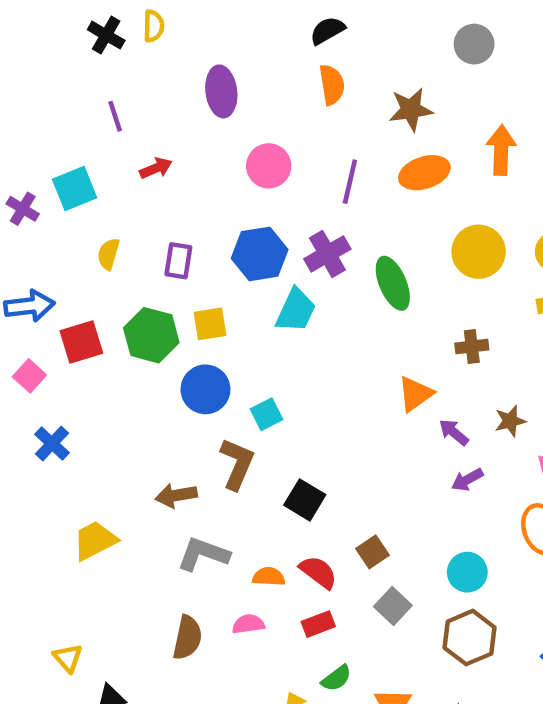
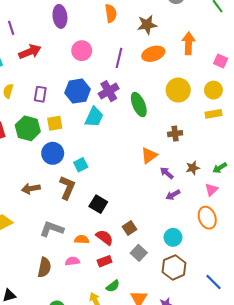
red arrow: (156, 168) -> (30, 52), size x1.5
brown arrow: (176, 495) -> (31, 189), moved

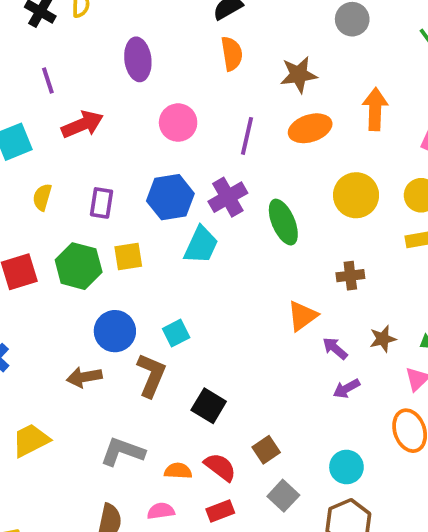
blue circle: (53, 153) -> (115, 331), moved

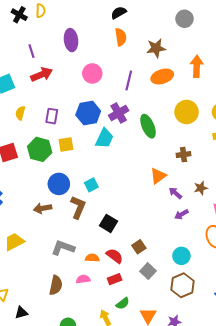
purple line: (48, 80) -> (31, 51), moved

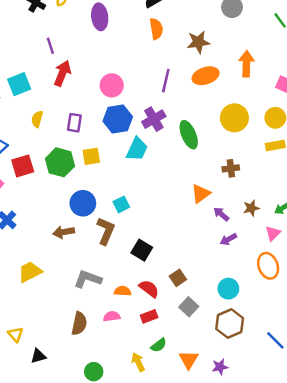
purple ellipse: (71, 40) -> (100, 17), moved
pink circle: (92, 73) -> (112, 85), moved
red arrow: (42, 74) -> (62, 73), turned -45

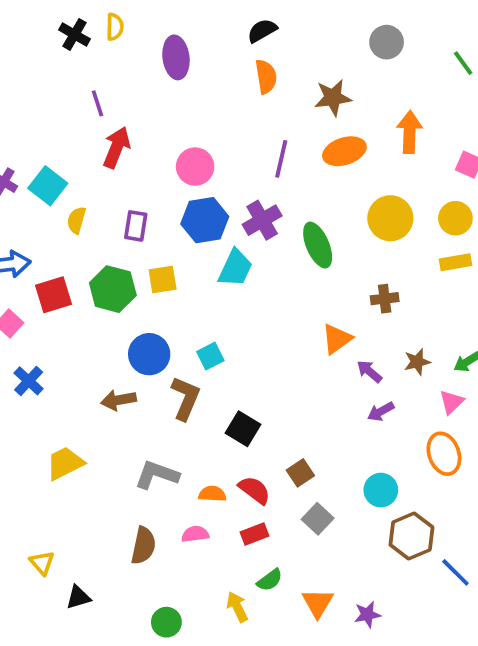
cyan square: (19, 84) -> (48, 186), moved, turned -30
brown hexagon: (230, 324) -> (411, 536), moved

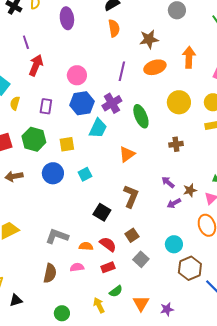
yellow square: (163, 279) -> (67, 144), moved
orange triangle: (337, 339) -> (127, 154), moved
brown star: (417, 362) -> (190, 190), moved
brown L-shape: (186, 398) -> (131, 196), moved
brown arrow: (119, 400) -> (14, 176), moved

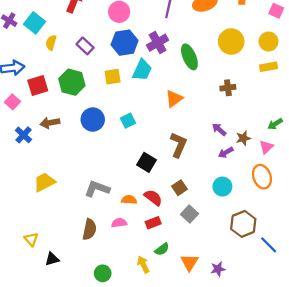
purple rectangle: (46, 106) -> (85, 46), turned -56
yellow square: (67, 144) -> (113, 77), moved
cyan circle: (174, 244) -> (222, 187), moved

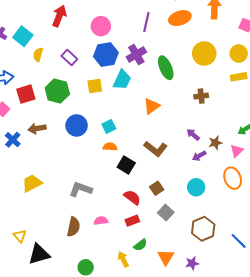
brown L-shape: (178, 145) -> (156, 149), turned 105
orange semicircle: (129, 200) -> (110, 147), moved
brown hexagon: (243, 224) -> (203, 229), moved
black triangle: (52, 259) -> (39, 254), size x1.6

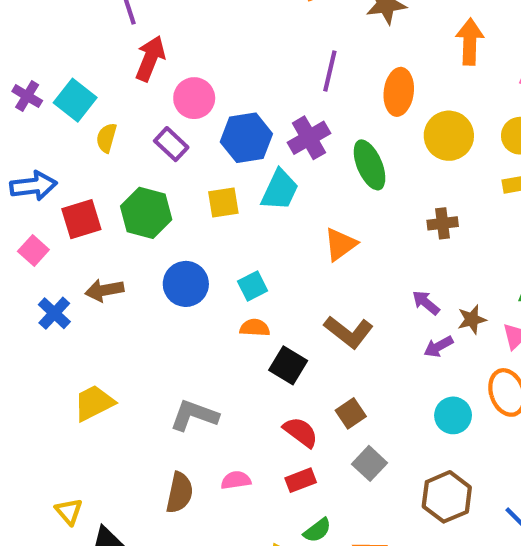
orange ellipse: (180, 18) -> (399, 92), moved, turned -65
pink circle: (101, 26) -> (194, 98), moved
cyan circle: (196, 187) -> (453, 415), moved

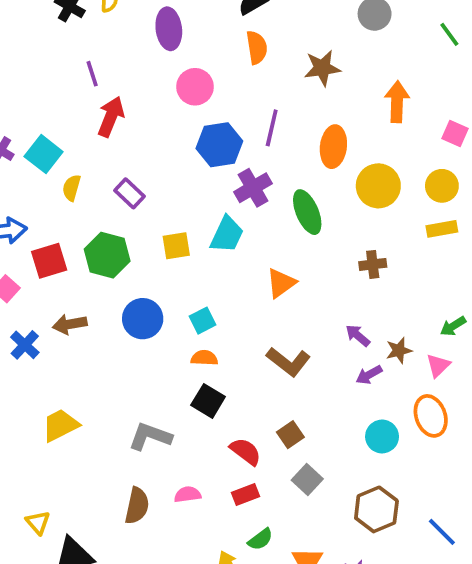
pink circle: (194, 98) -> (195, 87), moved
blue hexagon: (246, 138) -> (219, 145), moved
black square: (288, 365) -> (208, 401), moved

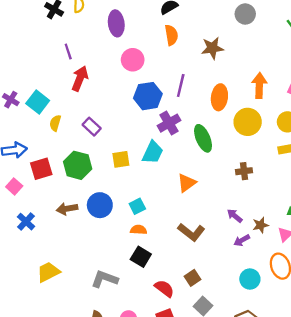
orange arrow: (397, 102) -> (259, 86), moved
brown arrow: (70, 324) -> (67, 209), moved

